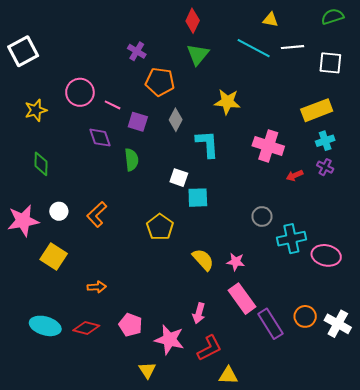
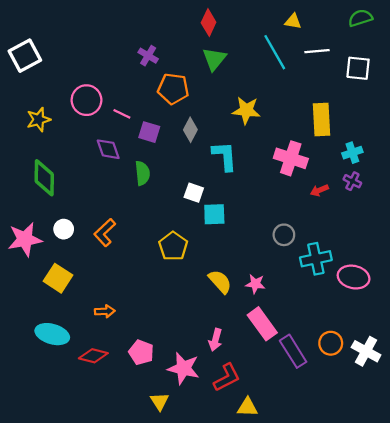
cyan line: (254, 48) -> (275, 52), turned 32
yellow rectangle: (317, 110) -> (322, 120), moved, turned -72
green diamond: (41, 164) -> (44, 178), size x1.4
cyan ellipse: (45, 326) -> (52, 334), moved

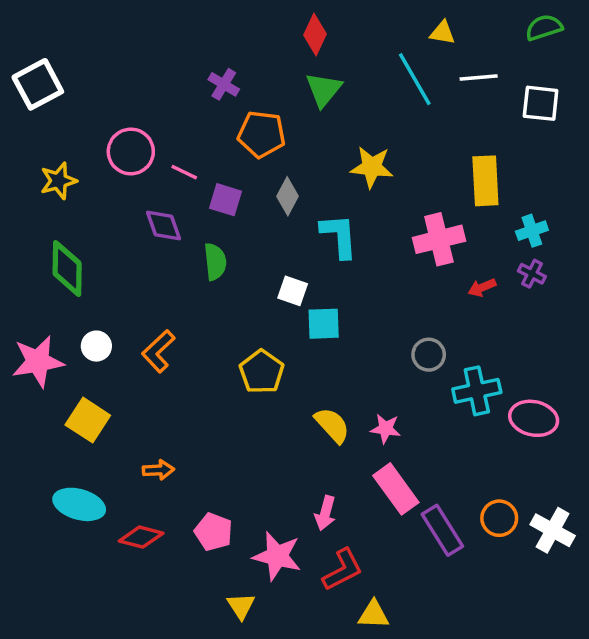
pink cross: (291, 158) -> (439, 239), turned -32

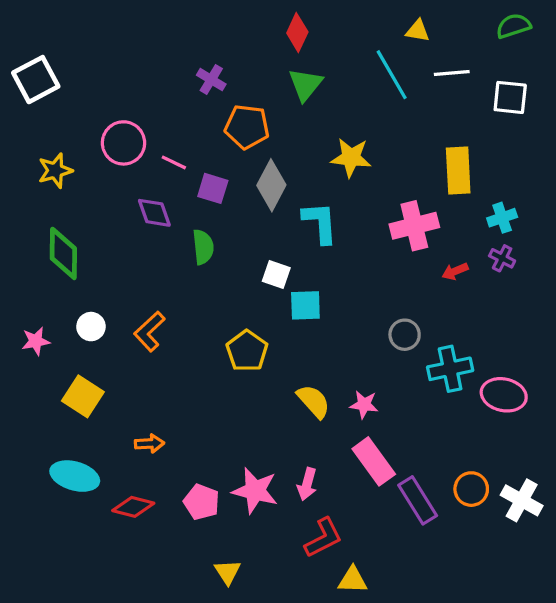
gray diamond: (287, 196) -> (271, 185), size x1.4
pink star: (38, 362) -> (36, 341), size x0.6
pink star: (277, 556) -> (255, 491), moved

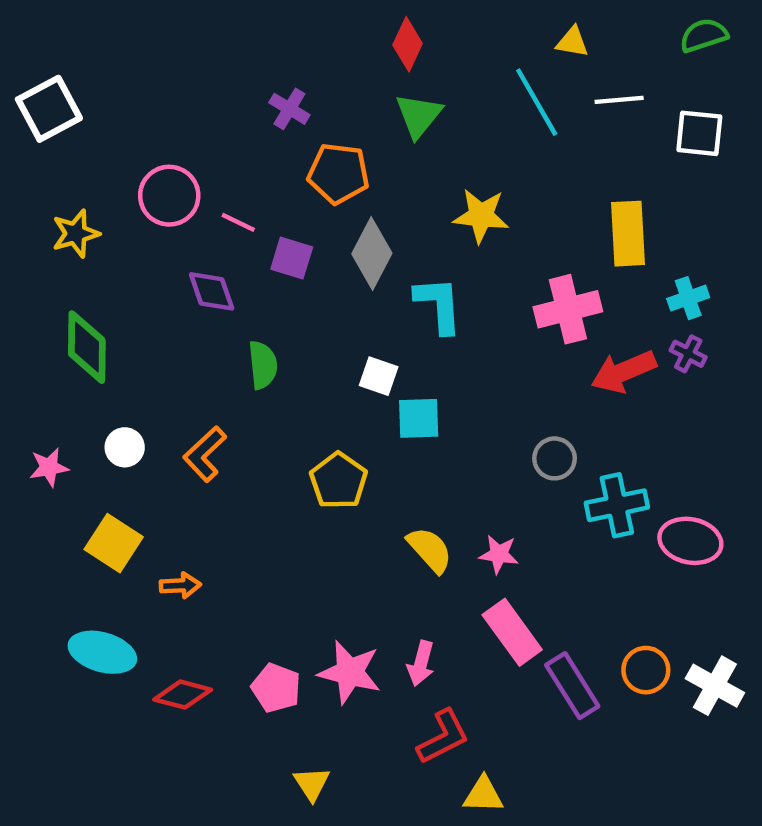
green semicircle: (203, 247) -> (263, 365), moved
red arrow: (455, 271) -> (624, 372), size x1.8
orange arrow: (149, 444) -> (180, 585), moved

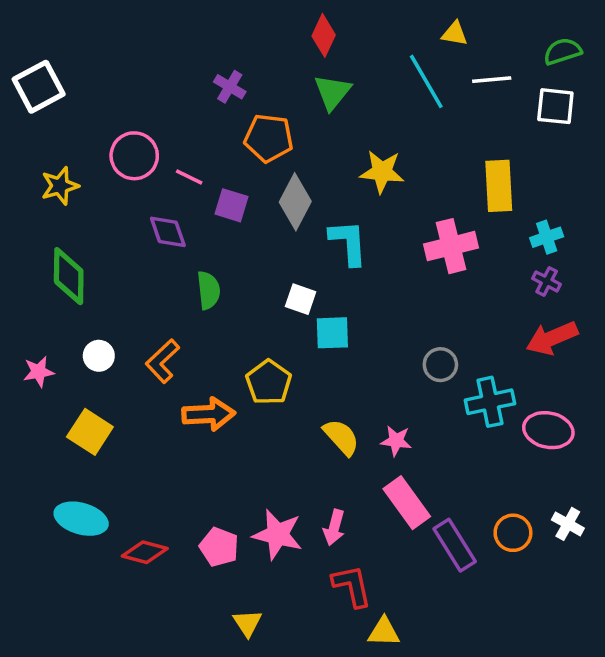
green semicircle: (704, 35) -> (563, 51), moved
red arrow: (624, 372) -> (552, 338), moved
orange arrow: (180, 585) -> (209, 414), moved, size x1.6
white cross: (715, 686) -> (568, 524), moved, size x0.7
red L-shape: (443, 737) -> (352, 586), turned -75

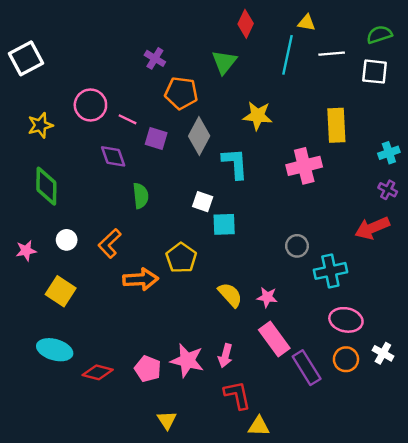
red diamond: (324, 35) -> (246, 24), moved
cyan line: (426, 81) -> (287, 55), turned 42
cyan cross: (547, 237) -> (389, 153), moved
purple cross: (547, 281) -> (388, 190), moved
pink ellipse: (548, 430) -> (346, 320), moved

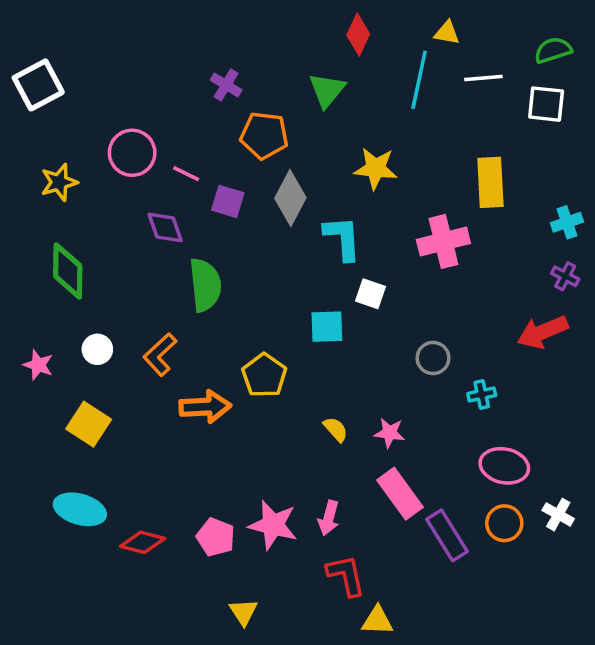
green semicircle: (141, 196) -> (205, 285), size x1.4
white square: (203, 202) -> (370, 294), moved
pink star: (26, 251) -> (38, 365), turned 30
cyan cross: (330, 271) -> (482, 395), size x0.6
yellow semicircle: (230, 295) -> (336, 429), size x0.7

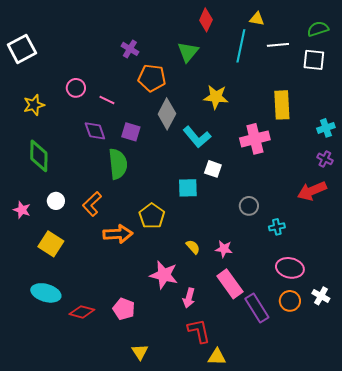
pink circle: (132, 153) -> (76, 88), size x0.7
purple square: (228, 201) -> (131, 132), moved
cyan L-shape: (343, 238) -> (197, 137), turned 144
pink star: (273, 525) -> (164, 275), moved

